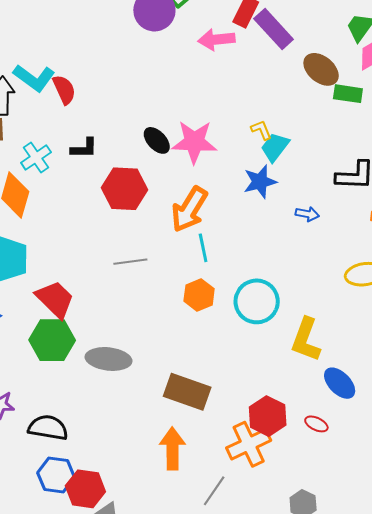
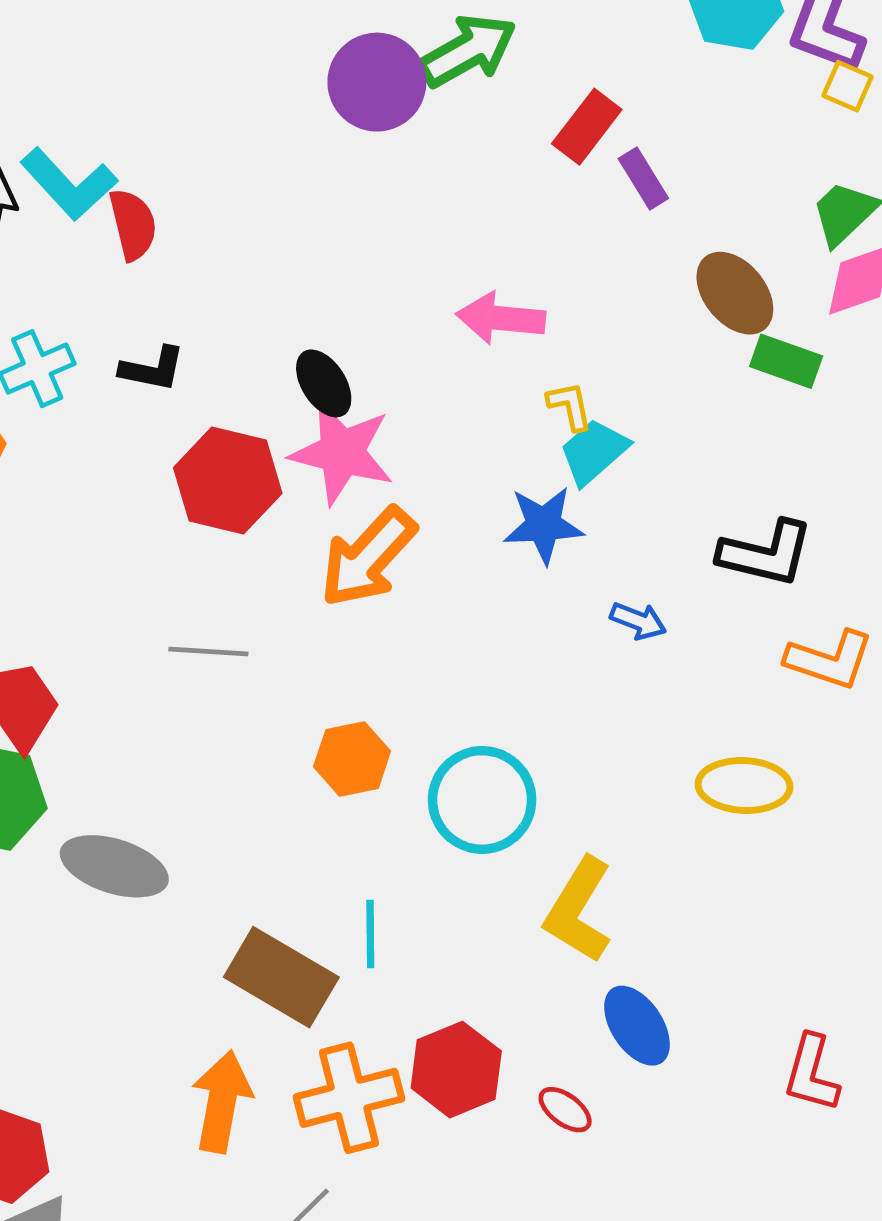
purple rectangle: (274, 29) -> (643, 178), size x0.6
pink arrow: (216, 40) -> (501, 318), moved
pink star: (194, 142) -> (342, 453), moved
cyan line: (203, 248) -> (370, 934), moved
orange cross: (249, 444) -> (349, 1098), moved

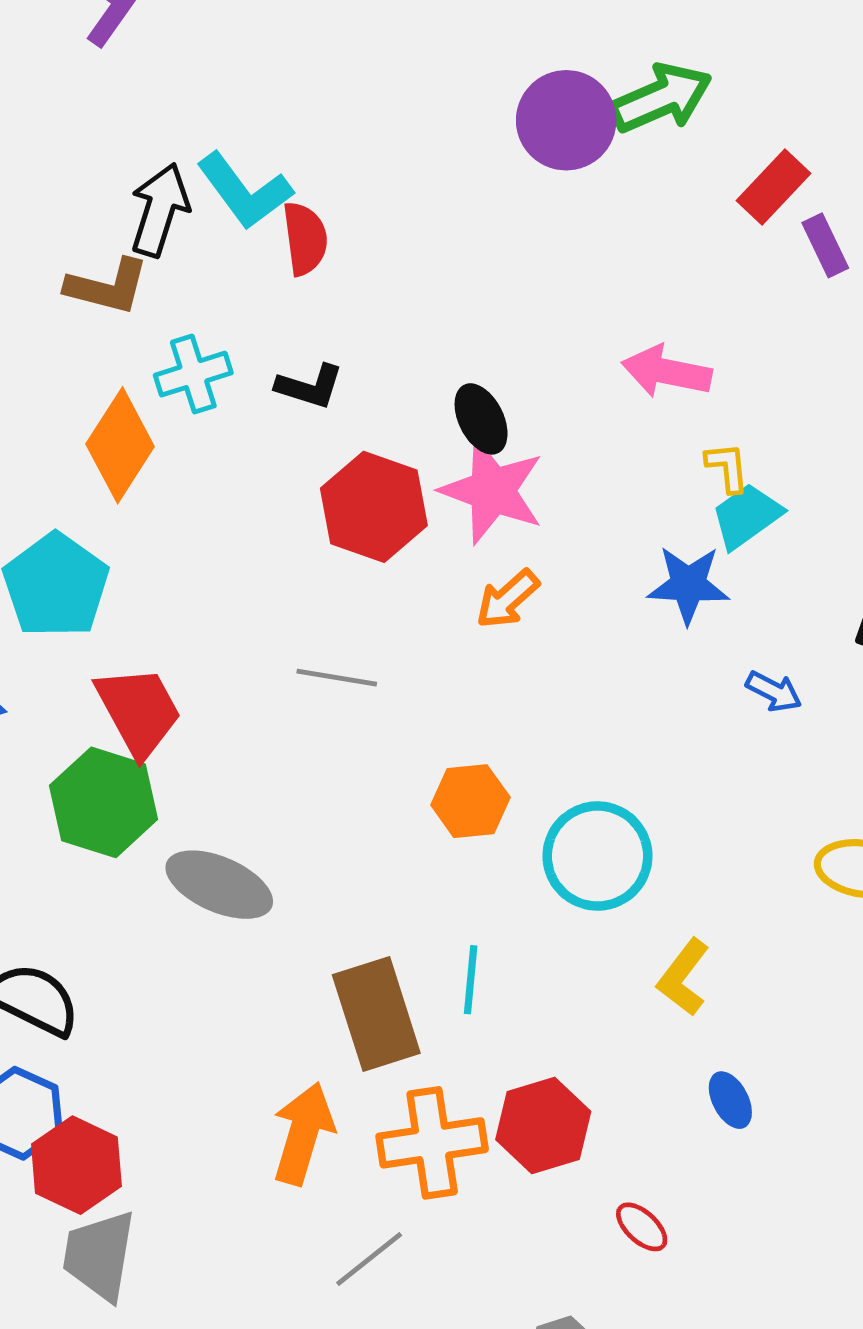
orange arrow: (368, 557) -> (508, 599), size x0.6
yellow L-shape: (578, 910) -> (683, 977), size x0.7
brown rectangle: (281, 977) -> (376, 1014), turned 36
blue ellipse: (637, 1026) -> (730, 1100), size x0.7
red ellipse: (565, 1110) -> (642, 1227), moved

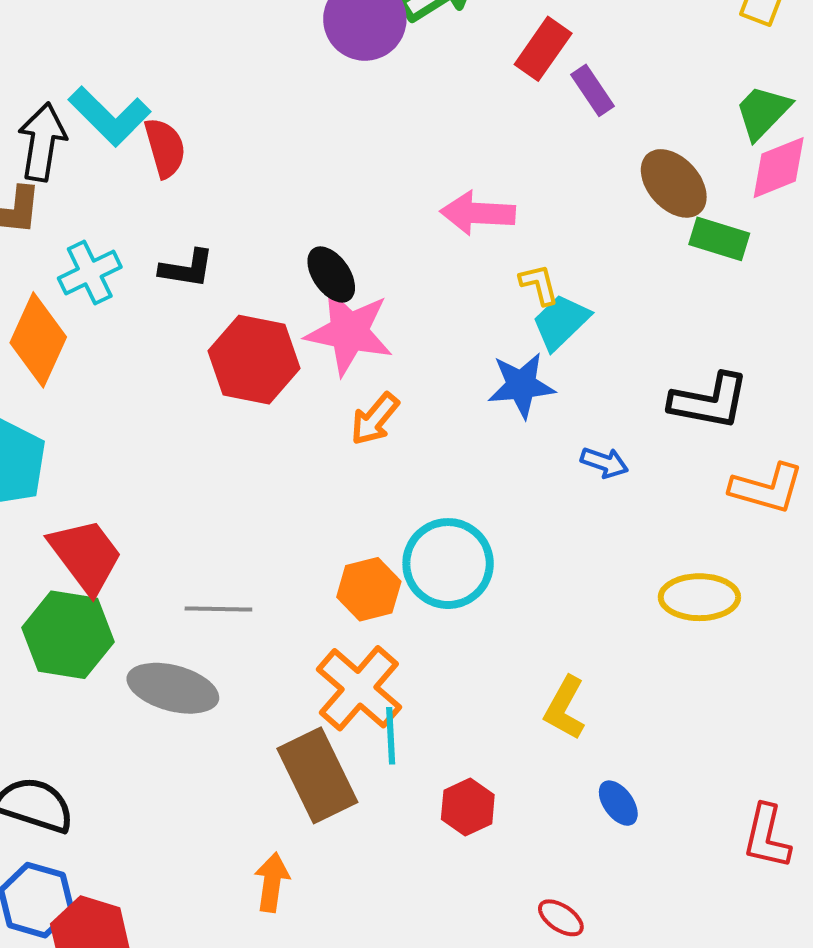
gray line: (337, 678) -> (218, 609), moved
cyan circle: (597, 856) -> (448, 564), moved
red hexagon: (543, 1125) -> (468, 807), moved, size x0.7
orange arrow: (303, 1133) -> (272, 882), size x0.7
orange cross: (432, 1143) -> (359, 688), moved, turned -32

